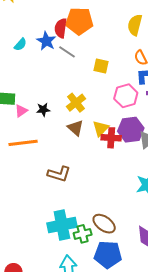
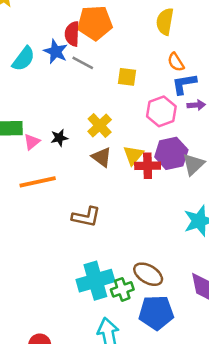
cyan semicircle: (20, 45) -> (23, 59), size x1.5

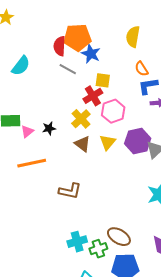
blue star: (56, 52) -> (91, 54), moved
pink hexagon: (161, 111) -> (113, 111), moved
red cross: (148, 166) -> (93, 96), moved, turned -30
cyan cross: (95, 281) -> (77, 242), size x0.7

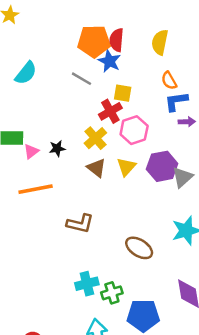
red semicircle: (59, 46) -> (117, 40), moved
brown ellipse: (119, 237) -> (139, 248), moved

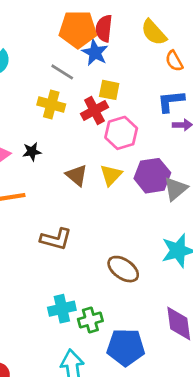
yellow semicircle: (160, 42) -> (154, 32), turned -55
orange semicircle: (169, 81) -> (174, 61), moved
yellow cross: (95, 138) -> (51, 105), moved, turned -35

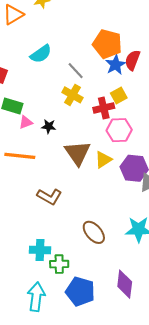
red semicircle: (104, 28) -> (132, 60), moved
gray line: (62, 72) -> (76, 71), moved
yellow square: (109, 90) -> (119, 95), turned 35
brown triangle: (77, 175) -> (77, 153), size x1.5

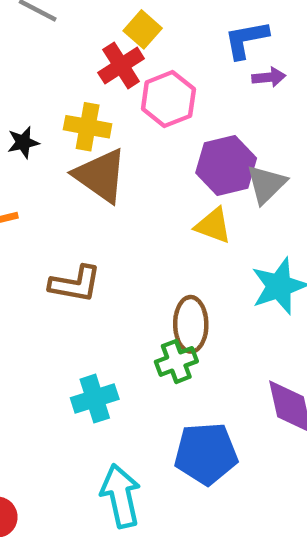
yellow cross: (72, 95) -> (88, 127), moved
yellow triangle: (103, 160) -> (213, 226), moved, turned -48
brown ellipse: (94, 232) -> (191, 324), turned 60
green cross: (59, 264) -> (176, 361), moved

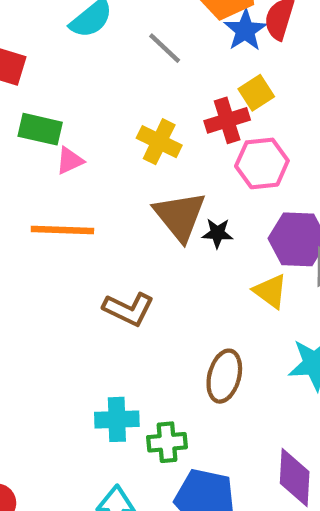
yellow cross: (88, 127) -> (159, 142), moved
black star: (23, 142) -> (217, 233), moved
green cross: (176, 361) -> (167, 442), moved

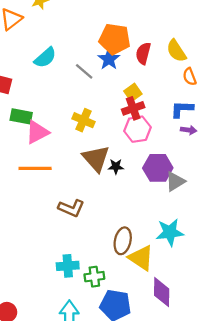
blue star: (245, 30) -> (109, 59), moved
red cross: (227, 120) -> (133, 108), moved
pink triangle: (70, 161) -> (37, 132), size x1.6
yellow triangle: (270, 291) -> (141, 258), moved, size x1.4

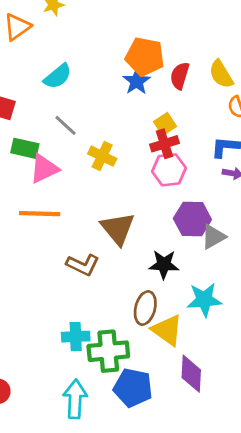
gray line: (84, 71) -> (65, 125), moved
brown triangle: (96, 158) -> (118, 229), moved
black star: (116, 166) -> (164, 264), moved, size x1.5
green cross: (94, 277) -> (108, 351), size x1.6

